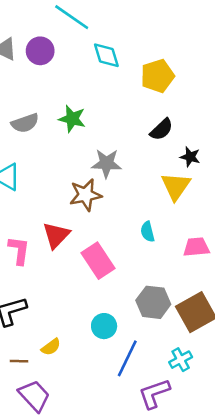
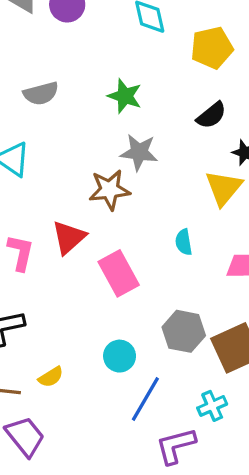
green star: (72, 119) -> (125, 96), moved

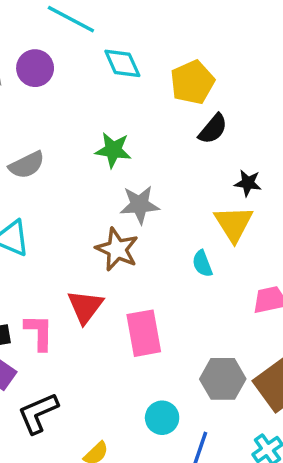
black semicircle: (211, 115) -> (213, 129), moved
brown star: (109, 190) -> (117, 249), turned -30
cyan semicircle: (184, 242) -> (202, 264), moved
pink rectangle: (119, 273) -> (144, 333), turned 30

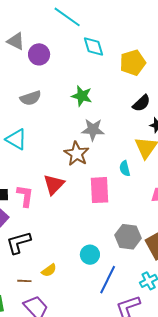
purple circle: (35, 68) -> (39, 54), moved
black semicircle: (213, 129) -> (141, 103), moved
pink rectangle: (144, 333) -> (100, 190), moved

